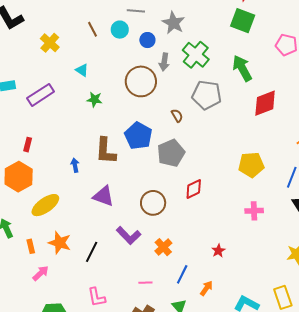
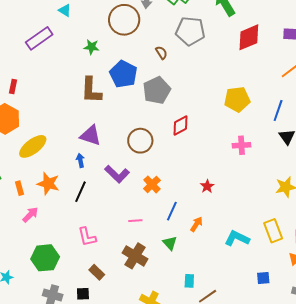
purple rectangle: (41, 95) -> (39, 38), moved
green star: (94, 99) -> (92, 47), moved
blue arrow: (75, 165) -> (80, 160), moved

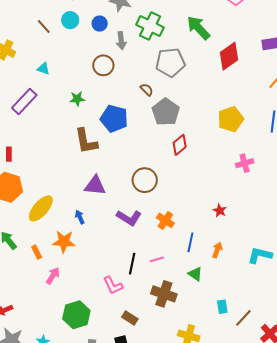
brown circle: (124, 20) -> (103, 65), size x0.7
gray pentagon: (157, 90) -> (166, 112), moved
red diamond: (180, 126) -> (180, 145), moved
blue arrow: (80, 160) -> (80, 217), moved
black line: (81, 192) -> (132, 264), moved

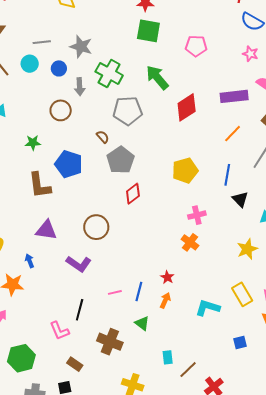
red star: (220, 211) -> (167, 277), moved
orange cross: (165, 220) -> (190, 242), moved
pink line: (157, 259) -> (115, 292), moved

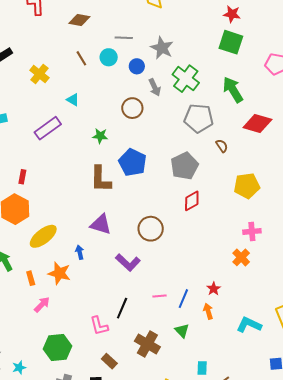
gray arrow: (80, 87) -> (155, 87), turned -30
red diamond: (187, 107) -> (257, 123), turned 40
brown semicircle: (103, 137) -> (222, 146), moved
orange arrow: (165, 300) -> (208, 311), turned -49

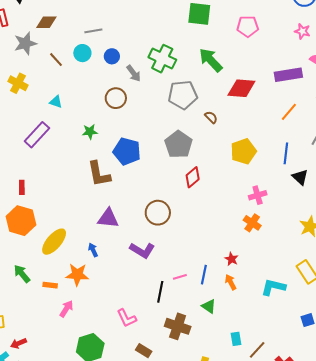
gray star: (162, 48) -> (25, 43), moved, turned -30
orange rectangle: (31, 278) -> (50, 285), turned -56
black line: (122, 308) -> (160, 292), moved

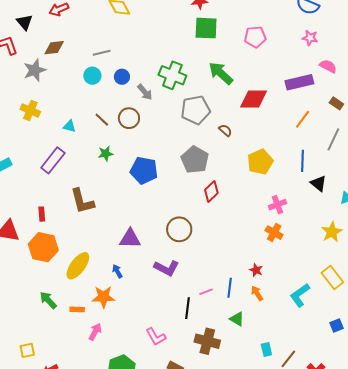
brown line: (56, 60) -> (102, 120), moved
brown L-shape: (99, 174) -> (82, 201), moved
cyan L-shape: (273, 287) -> (300, 295), turned -45

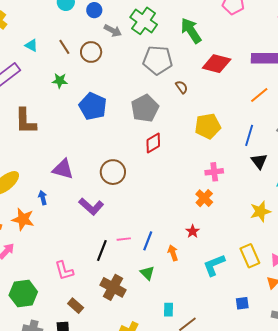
gray arrow: (145, 92) -> (113, 31), turned -36
red star: (256, 270) -> (193, 231), moved

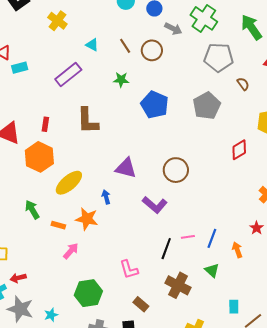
red diamond: (153, 143) -> (239, 150), moved

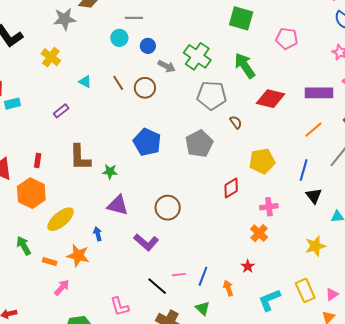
purple rectangle: (68, 74) -> (61, 111), size x0.6
green star: (121, 80) -> (110, 172), moved
black line: (166, 249) -> (157, 286), turned -70

